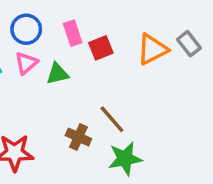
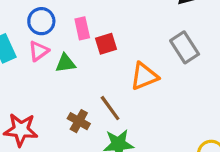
gray rectangle: (189, 44) -> (185, 47), size x1.4
orange triangle: (152, 49) -> (144, 76), moved

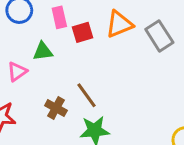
pink triangle: (39, 51) -> (17, 72), moved
orange triangle: (144, 76) -> (119, 24), moved

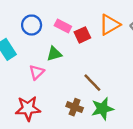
pink rectangle: (59, 17) -> (63, 26), turned -42
brown cross: (56, 108) -> (75, 107), moved

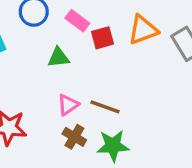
pink triangle: (37, 72) -> (68, 105), moved
brown line: (92, 83) -> (105, 107), turned -36

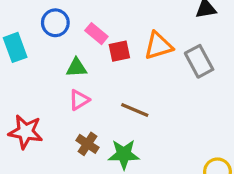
pink triangle: (68, 105) -> (79, 100), moved
brown line: (105, 107) -> (135, 110), moved

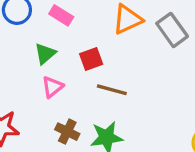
red square: (119, 51) -> (91, 59), moved
green triangle: (76, 68) -> (45, 54), turned -30

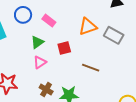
gray rectangle: (172, 30) -> (114, 35), turned -30
brown line: (112, 90) -> (91, 68), moved

